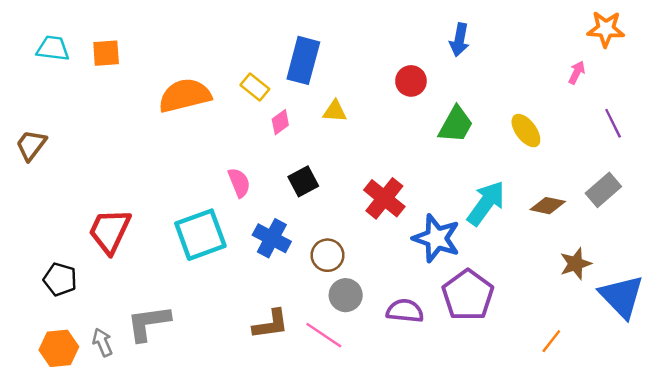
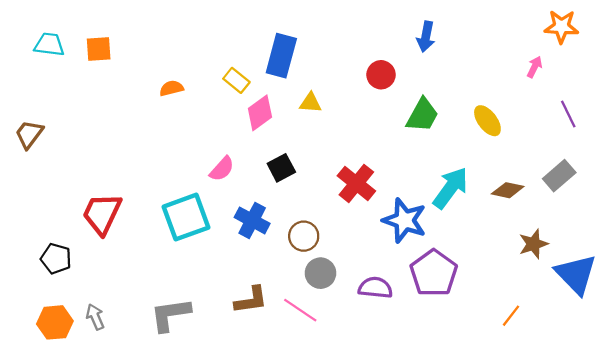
orange semicircle: (185, 95) -> (171, 88), size x0.5
pink diamond: (280, 122) -> (260, 113), size x1.5
pink semicircle: (239, 183) -> (222, 169), turned 64
gray L-shape: (148, 323) -> (170, 315), moved

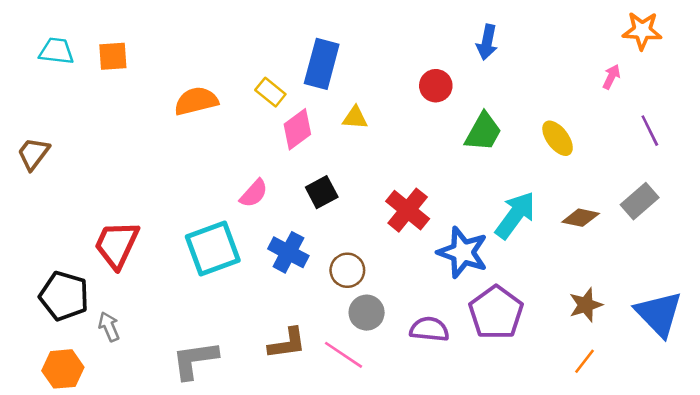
orange semicircle: (171, 88) -> (196, 101), size x1.6
brown star: (533, 244) -> (586, 305), moved
black pentagon: (56, 259) -> (64, 296), size x1.4
gray arrow: (95, 317) -> (109, 327), moved

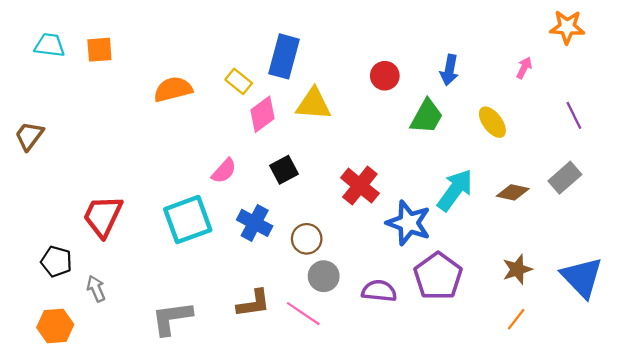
blue arrow: (487, 42) -> (449, 70), moved
pink arrow: (611, 77) -> (524, 68), moved
yellow triangle: (355, 118) -> (313, 104), size x1.6
black pentagon: (64, 296) -> (56, 261), size x0.7

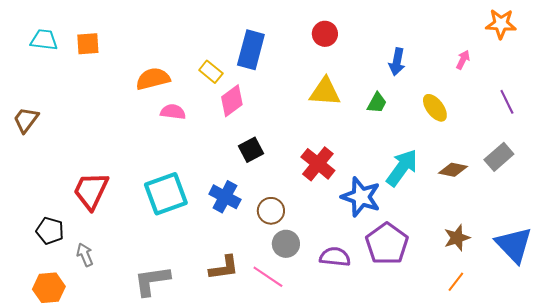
red circle: (385, 76) -> (325, 34), moved
yellow triangle: (313, 104) -> (325, 92), moved
green trapezoid: (427, 116) -> (377, 103), size x0.7
pink semicircle: (224, 171) -> (173, 112), moved, turned -125

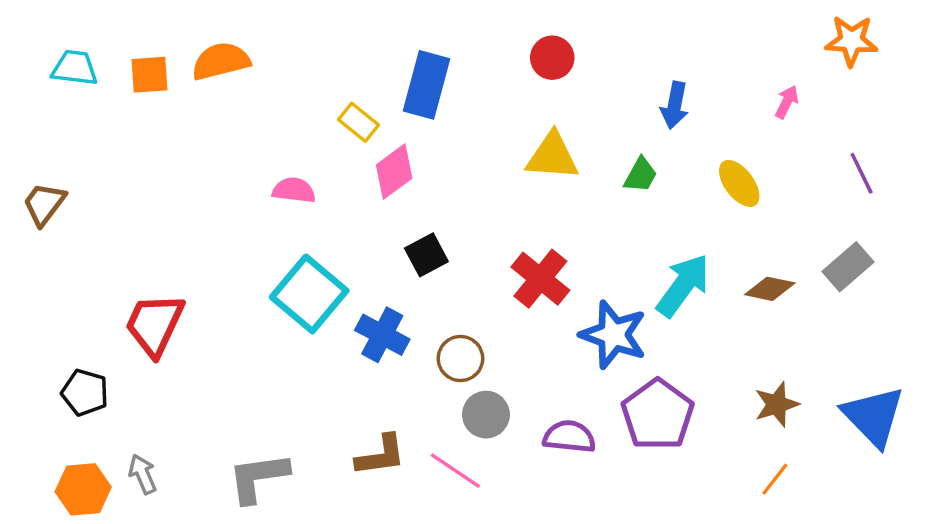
orange semicircle: (153, 79) -> (221, 61), moved
cyan square: (166, 194) -> (309, 294), moved, turned -30
gray arrow: (85, 255) -> (143, 474), moved

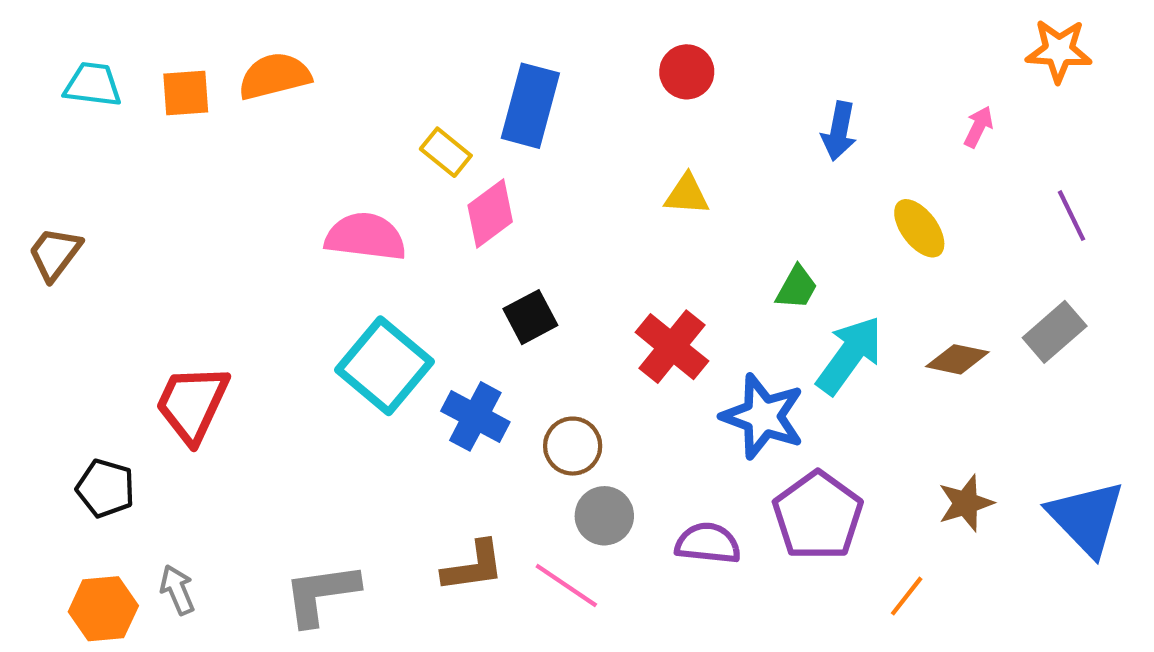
yellow triangle: (552, 156) -> (687, 194), size x0.7
green trapezoid: (641, 175) -> (797, 287), moved
pink semicircle: (294, 190) -> (365, 237), size x1.5
orange line: (775, 479) -> (907, 596), moved

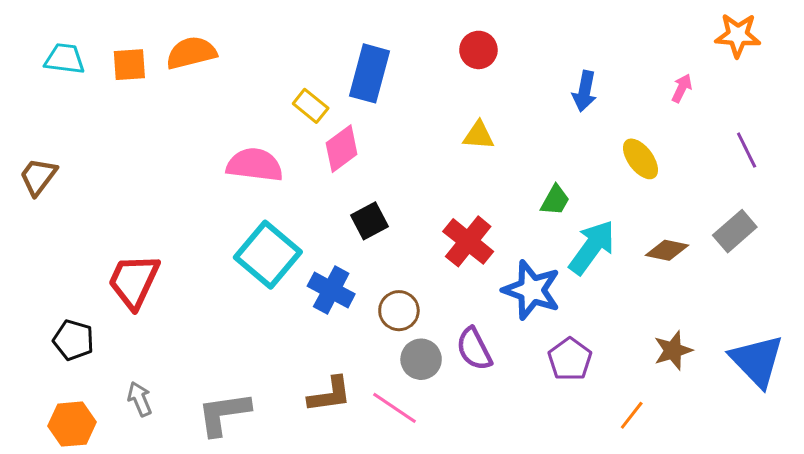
purple pentagon: (818, 516) -> (570, 359), size x0.7
purple semicircle: (708, 543) -> (474, 349), moved, turned -123
gray arrow: (177, 590) -> (140, 399), moved

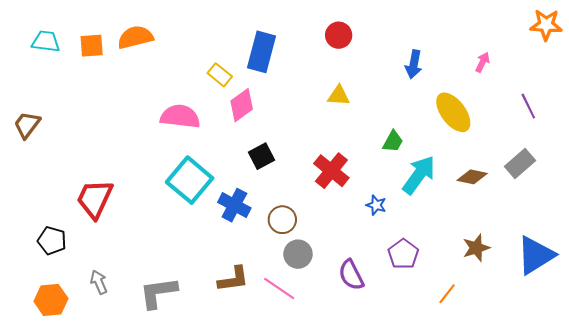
orange star: (738, 35) -> (546, 25), moved
yellow ellipse: (641, 159) -> (453, 112), size x1.4
blue star: (532, 290) -> (376, 205), size x0.5
purple semicircle: (474, 349) -> (351, 275), moved
blue triangle: (757, 361) -> (536, 255), turned 42

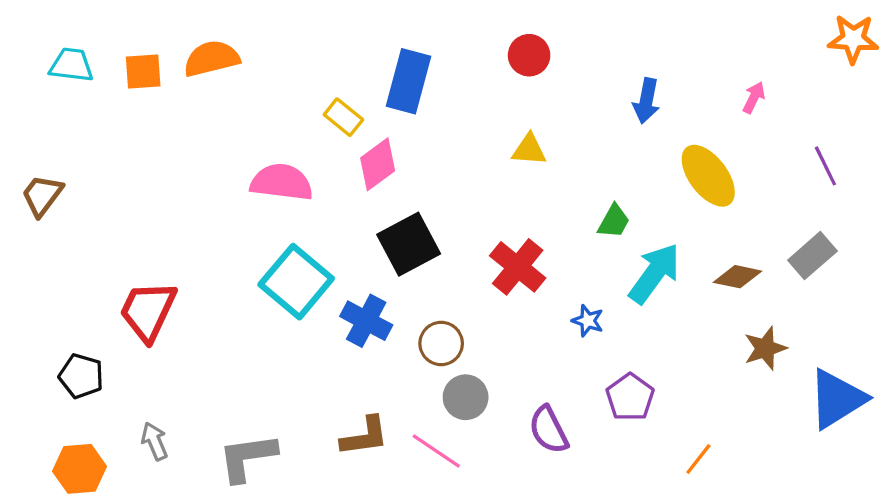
black square: (261, 156) -> (409, 244), size x1.5
brown star: (476, 248) -> (765, 348), moved

